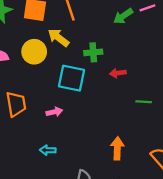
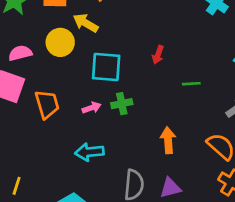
green cross: (93, 52) -> (122, 104), moved
red arrow: (118, 73) -> (158, 55), turned -56
cyan arrow: (48, 150) -> (89, 152), size x1.5

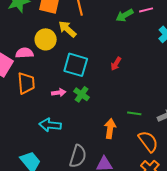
pink semicircle: (20, 53) -> (24, 53), moved
green line: (191, 84) -> (134, 113), moved
green cross: (122, 104) -> (82, 94), turned 35

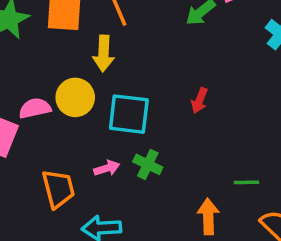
yellow arrow: (67, 29) -> (104, 54), turned -120
yellow circle: (46, 39) -> (75, 97), moved
orange trapezoid: (26, 83) -> (58, 189), moved

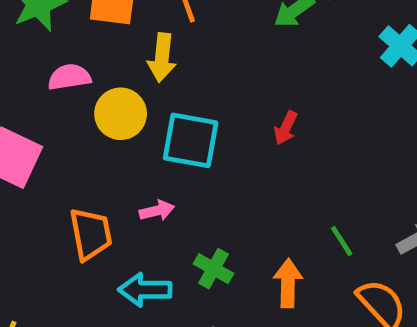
pink semicircle: (35, 108) -> (69, 77), moved
green cross: (148, 164) -> (214, 269), moved
green line: (246, 182) -> (342, 241), turned 55

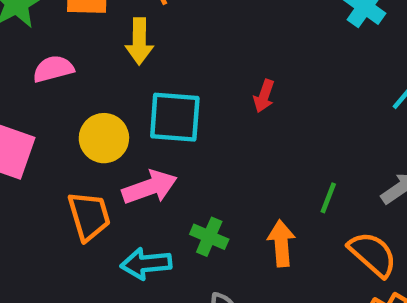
yellow circle: (121, 114) -> (104, 138), moved
pink arrow: (157, 211) -> (150, 187), size x1.6
green line: (342, 241) -> (328, 198), turned 60

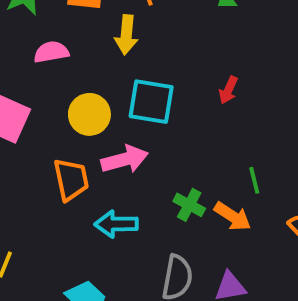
green line: (328, 198) -> (254, 180), moved, turned -40
green cross: (209, 237) -> (189, 205), moved
orange arrow: (281, 243) -> (233, 216), turned 123

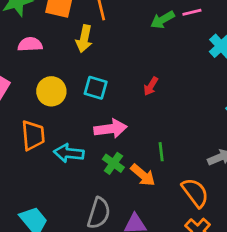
cyan square: (151, 102) -> (96, 88), size x0.7
pink arrow: (125, 159) -> (111, 129), moved
cyan arrow: (116, 224) -> (69, 153), moved

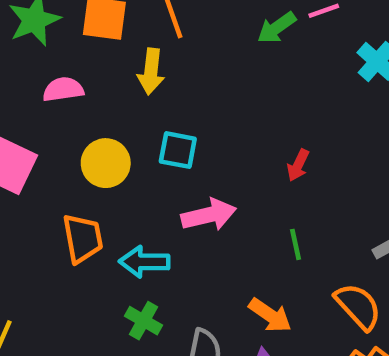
red arrow: (151, 86) -> (298, 165), moved
green cross: (113, 163) -> (143, 321), moved
orange arrow: (143, 175) -> (270, 315), moved

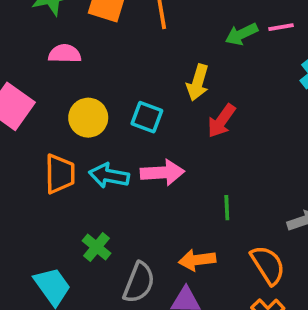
yellow arrow: (151, 71) -> (198, 83), moved
red arrow: (298, 165) -> (221, 121), moved, size x1.4
cyan arrow: (144, 262) -> (109, 176), moved
orange arrow: (270, 315) -> (197, 260), turned 128

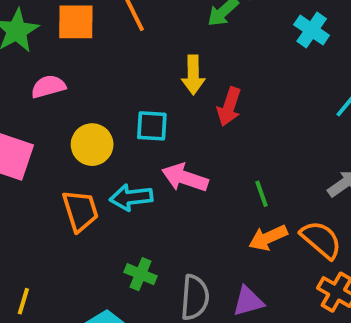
pink arrow: (162, 173) -> (185, 178), turned -141
orange arrow: (197, 260) -> (268, 238), moved

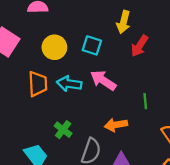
orange arrow: (268, 238) -> (116, 125), moved

